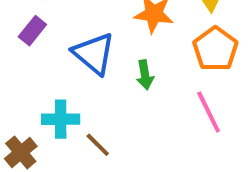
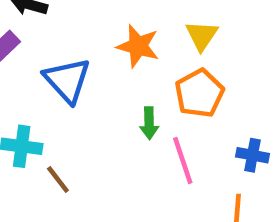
green arrow: (145, 75) -> (149, 123), moved

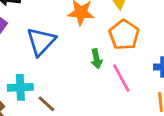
blue triangle: (67, 80) -> (41, 41), turned 36

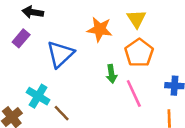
cyan cross: (20, 87) -> (38, 96), turned 30

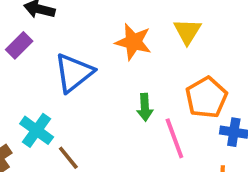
orange pentagon: (139, 53) -> (206, 97), moved

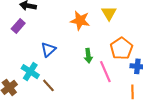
blue triangle: (74, 73) -> (48, 49), moved, size x0.7

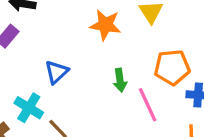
orange pentagon: (121, 48) -> (172, 67), turned 30

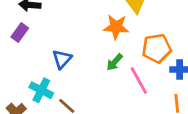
orange star: (105, 25) -> (116, 27), moved
green arrow: (120, 80) -> (115, 62), turned 54

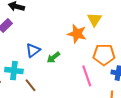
green arrow: (115, 62) -> (53, 57), moved
cyan cross: (41, 90) -> (14, 71), turned -30

